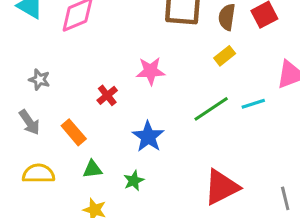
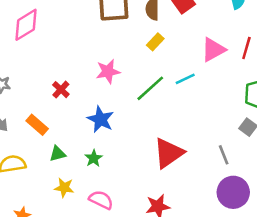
pink star: (150, 71) -> (108, 71), moved

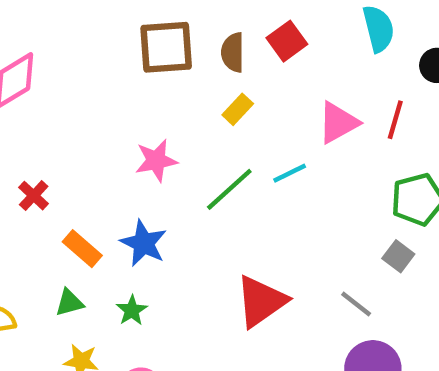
red cross: (61, 90) -> (34, 196), moved
orange rectangle: (37, 125) -> (82, 249), moved
gray line: (224, 155) -> (356, 304), turned -30

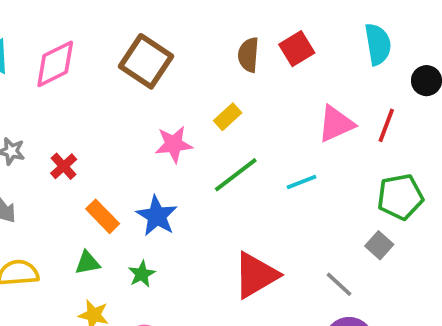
brown square: (166, 47) -> (146, 61), moved, turned 33
yellow rectangle: (238, 109) -> (228, 117), moved
cyan line: (290, 173) -> (302, 182), moved

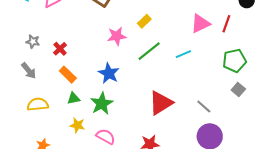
orange rectangle: (103, 216) -> (68, 75), moved
gray square: (379, 245) -> (238, 89), moved
green star: (142, 274) -> (102, 104), size x1.6

